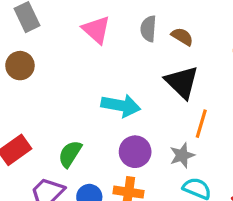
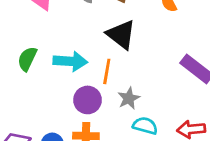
orange line: (201, 124) -> (107, 71), moved
green semicircle: (70, 154) -> (27, 59), moved

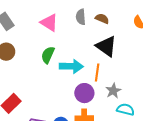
green semicircle: (27, 59) -> (48, 55), moved

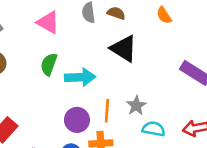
orange line: (97, 72) -> (107, 111), moved
purple circle: (84, 93) -> (77, 120), moved

